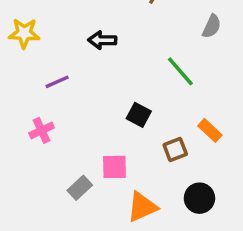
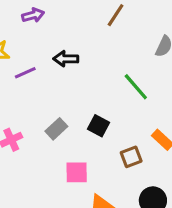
purple line: (57, 82) -> (25, 73), moved
gray rectangle: (80, 188) -> (56, 129), moved

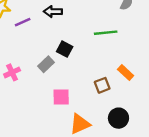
green line: (136, 87) -> (106, 33), turned -55
black square: (98, 126) -> (65, 49), moved

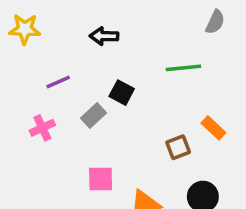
purple line: (23, 22) -> (58, 82), moved
pink square: (61, 97) -> (101, 179), moved

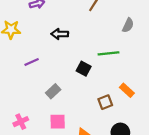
black square: (122, 93) -> (84, 69), moved
gray rectangle: (93, 115) -> (53, 91), moved
pink cross: (42, 128) -> (21, 122), moved

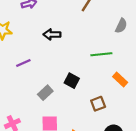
black square: (84, 69) -> (72, 81), moved
orange rectangle: (127, 90) -> (120, 80), moved

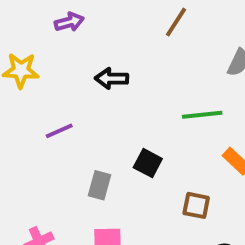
gray rectangle: (45, 93) -> (99, 185), turned -32
brown square: (98, 104) -> (196, 205), turned 32

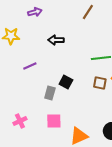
black square: (148, 163) -> (66, 82), moved
brown square: (196, 205) -> (100, 83), moved

